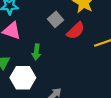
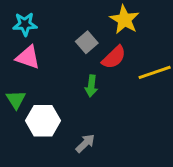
green arrow: (36, 52) -> (91, 86), moved

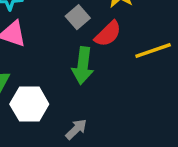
green arrow: (91, 86) -> (83, 66), size x1.5

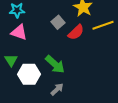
yellow line: (153, 51) -> (103, 25), moved
green arrow: (83, 66) -> (55, 64), moved, turned -55

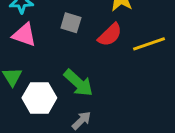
gray square: (58, 22) -> (71, 23), moved, turned -32
yellow line: (103, 25) -> (149, 44), moved

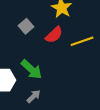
gray square: (71, 23) -> (26, 26), turned 32

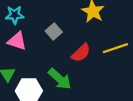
red semicircle: (54, 35) -> (81, 53), moved

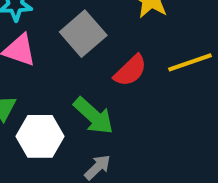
gray square: (54, 32) -> (83, 34), size x1.5

